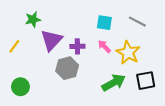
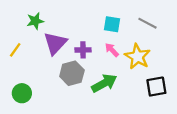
green arrow: (114, 83) -> (104, 83), moved

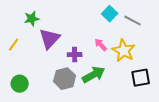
cyan square: (112, 24) -> (110, 14), moved, turned 35
purple cross: (83, 50) -> (75, 55), moved
gray hexagon: (72, 73) -> (65, 79), moved

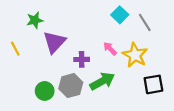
gray line: (133, 21) -> (145, 22), turned 30
yellow line: (14, 45) -> (15, 49), turned -64
green circle: (20, 84) -> (45, 91), moved

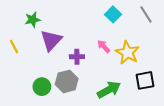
gray line: (145, 22) -> (146, 14), moved
green arrow: (102, 81) -> (109, 90), moved

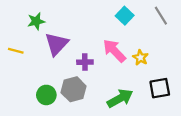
yellow line: (14, 46) -> (16, 51), turned -48
pink arrow: (104, 46) -> (114, 51), size x1.6
yellow star: (127, 53) -> (140, 58), size x0.6

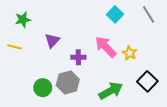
green star: (36, 21) -> (23, 20), moved
purple triangle: (57, 44) -> (52, 41), size x0.7
black square: (160, 88) -> (147, 81), turned -36

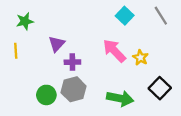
yellow line: (14, 47) -> (16, 51), turned 72
purple cross: (78, 57) -> (72, 62), moved
green arrow: (111, 91) -> (120, 98), turned 40

